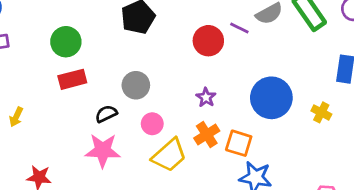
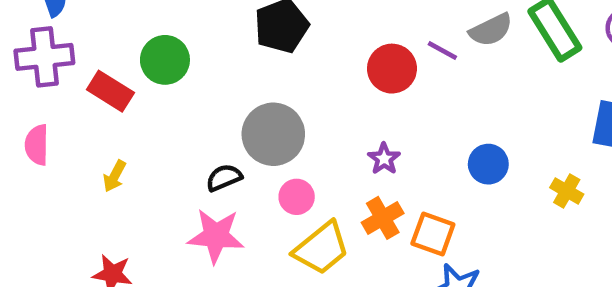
red rectangle: (72, 79) -> (110, 91), moved, turned 44
gray circle: (136, 85) -> (273, 134), size x1.4
blue circle: (271, 98) -> (488, 164), size x0.6
yellow arrow: (16, 117) -> (115, 176), moved

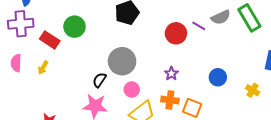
yellow arrow: (115, 176) -> (43, 67), moved
black semicircle: (224, 178) -> (99, 80), turned -35
orange cross: (383, 218) -> (170, 100), turned 36

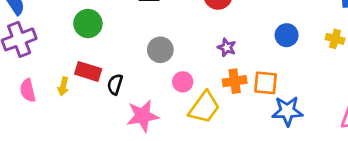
red rectangle: (50, 40) -> (88, 71), moved
gray circle: (122, 61) -> (160, 50), size x0.7
black semicircle: (99, 80) -> (115, 84), moved

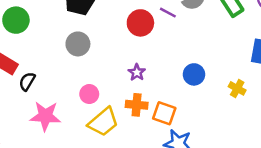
gray circle: (160, 50) -> (78, 44), moved

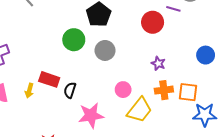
green circle: (16, 20) -> (74, 40), moved

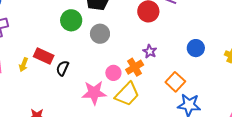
orange cross: (164, 90) -> (135, 67), moved, turned -30
orange square: (188, 92) -> (175, 82), turned 30
pink star: (91, 115) -> (94, 93), moved

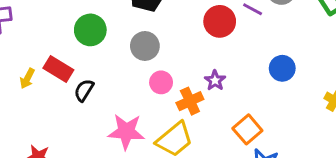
green circle: (71, 20) -> (90, 30), moved
blue circle: (196, 48) -> (282, 68), moved
pink circle: (113, 73) -> (161, 82), moved

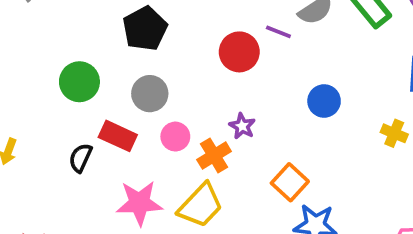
red rectangle: (58, 69) -> (118, 136), moved

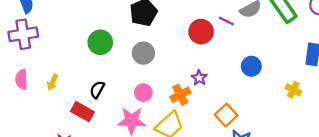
red rectangle: (118, 136) -> (82, 112), moved
pink circle: (175, 137) -> (143, 93), moved

